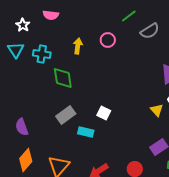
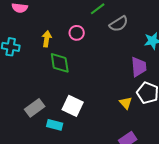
green diamond: (63, 78) -> (60, 63), moved
white square: (104, 113) -> (73, 106), size x1.5

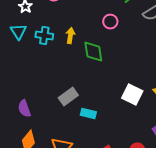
yellow arrow: (47, 39) -> (70, 36), moved
white square: (73, 106) -> (132, 95), moved

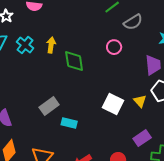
pink circle: (110, 22) -> (114, 47), moved
cyan cross: (44, 36) -> (25, 45), turned 30

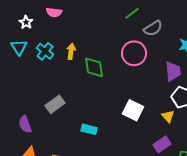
pink circle: (114, 47) -> (134, 53), size x1.6
yellow triangle: (140, 101) -> (168, 116), moved
gray rectangle: (49, 106) -> (55, 104), moved

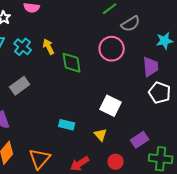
yellow arrow: (71, 51) -> (49, 47), turned -35
gray rectangle: (55, 104) -> (20, 86), moved
yellow triangle: (168, 116) -> (101, 135), moved

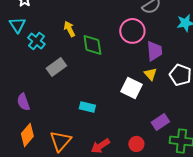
cyan cross: (23, 47) -> (36, 41), moved
purple trapezoid: (151, 67) -> (154, 51), moved
gray rectangle: (20, 86) -> (56, 67), moved
yellow triangle: (101, 135) -> (150, 74), moved

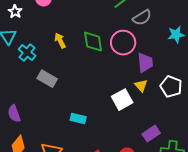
green diamond: (92, 45) -> (93, 42), moved
gray rectangle: (56, 67) -> (47, 79), turned 66
white square: (131, 88) -> (122, 100), turned 35

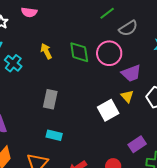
purple trapezoid: (145, 63) -> (131, 73), turned 75
gray rectangle: (47, 79) -> (50, 99), moved, turned 72
cyan rectangle: (78, 119) -> (54, 135), moved

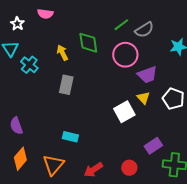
green line: (107, 13) -> (121, 25), moved
green diamond: (79, 52) -> (88, 43), moved
gray rectangle: (50, 99) -> (66, 85), moved

